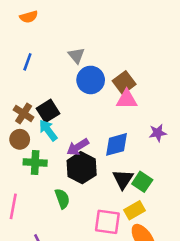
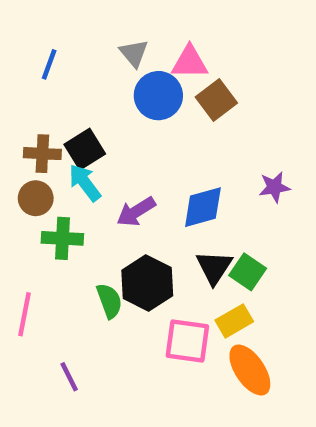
pink triangle: (127, 99) -> (190, 62), moved
brown cross: (24, 113) -> (42, 154), turned -30
black hexagon: (82, 168) -> (147, 283), moved

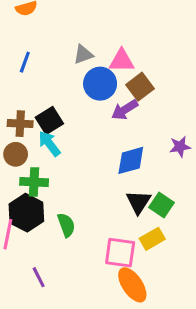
gray triangle: (134, 53) -> (83, 54), turned 50
purple arrow: (136, 212) -> (125, 110), moved
black hexagon: (147, 283) -> (26, 213), moved
orange ellipse: (250, 370) -> (132, 285), moved

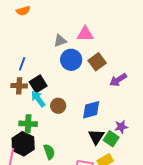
pink triangle: (122, 61) -> (85, 34), moved
blue line: (25, 62) -> (22, 64), moved
purple arrow: (125, 110) -> (118, 80), moved
purple star: (180, 147) -> (121, 127), moved
brown circle: (16, 154) -> (58, 106), moved

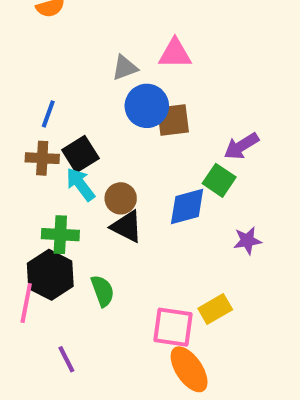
brown square: (97, 62) -> (173, 120), moved, turned 30
black triangle: (96, 137) -> (127, 227), moved, turned -36
green square: (111, 139) -> (219, 180), moved

